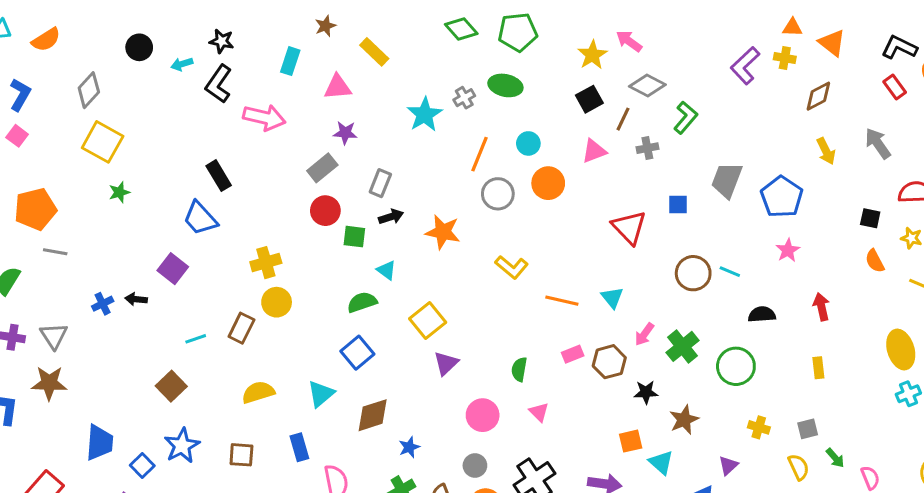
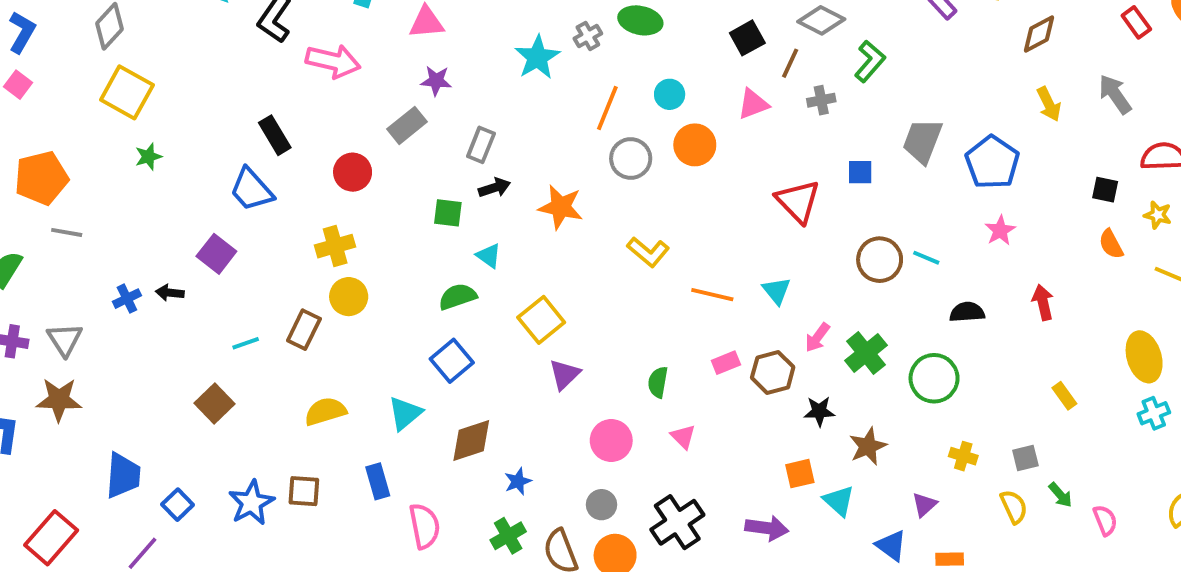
red circle: (325, 211) -> (353, 172), moved
yellow rectangle: (818, 368) -> (1064, 396), moved, turned -30
blue star: (182, 446) -> (251, 503), moved

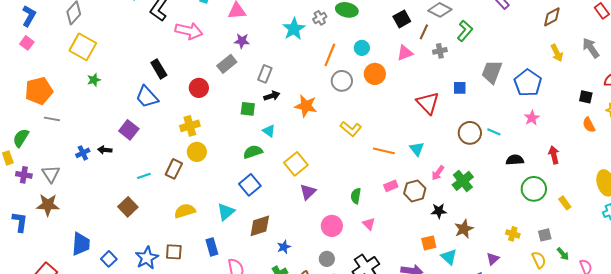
green circle: (934, 378) -> (534, 189), moved

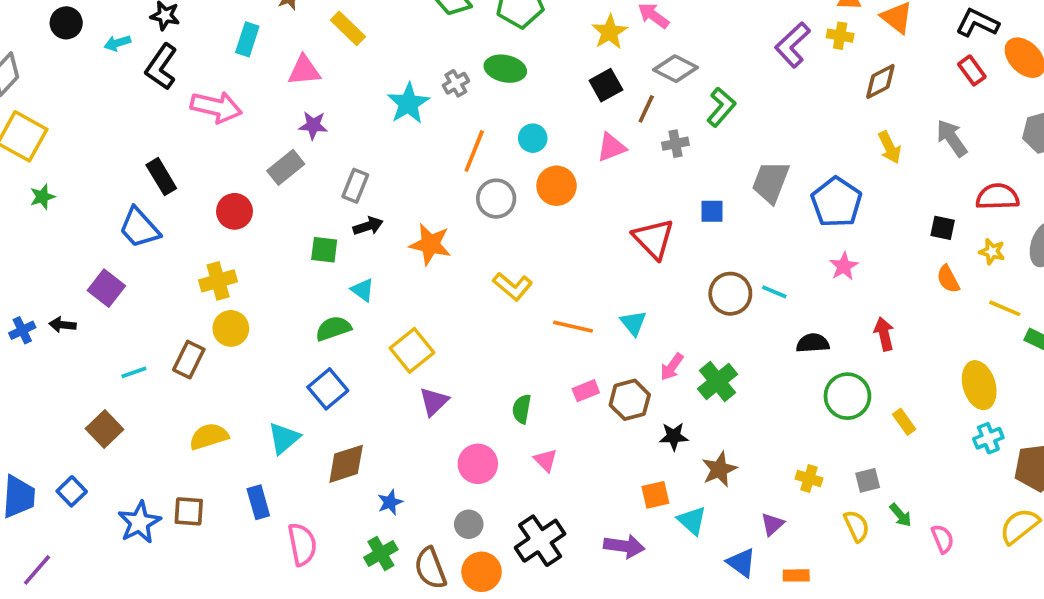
blue square: (109, 259) -> (72, 491), moved

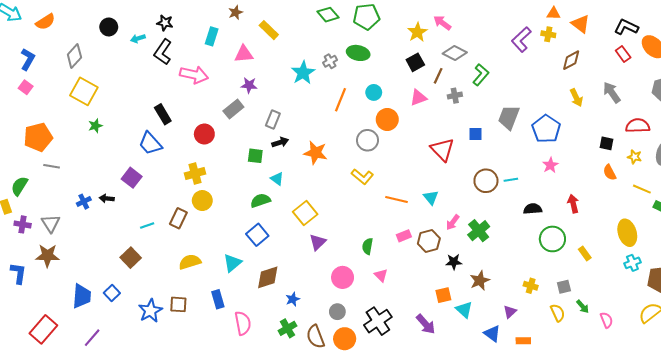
gray circle: (496, 199) -> (367, 140), moved
cyan line: (774, 292) -> (511, 180), turned -32
purple arrow: (624, 546) -> (426, 324), turned 40

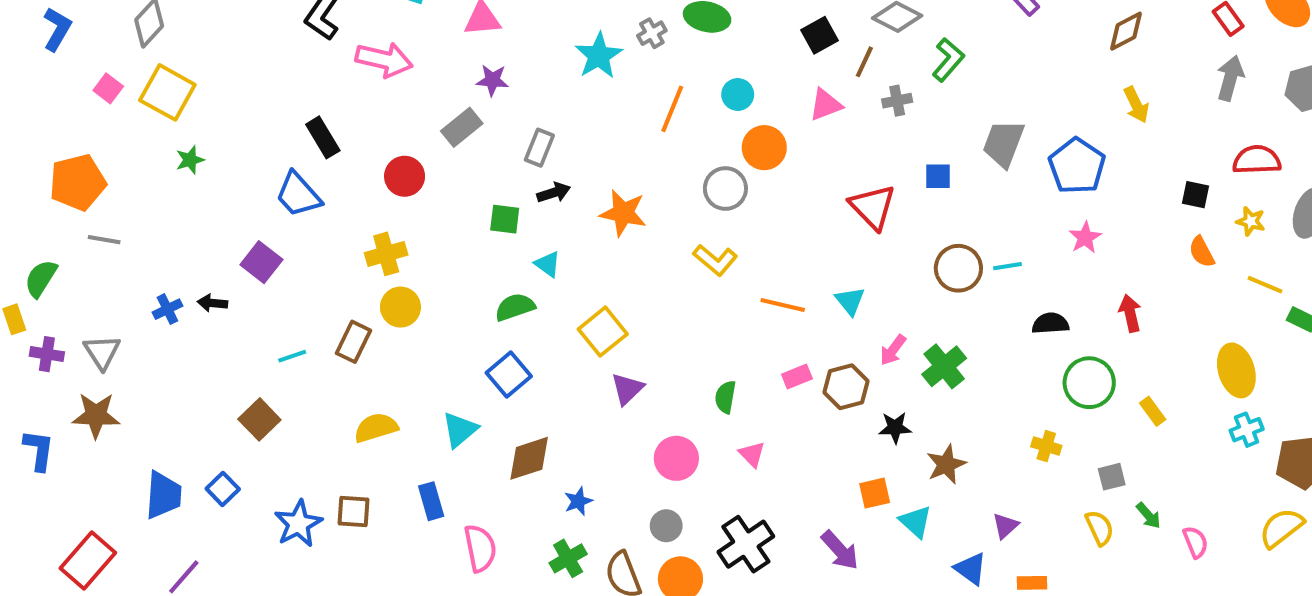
pink square: (26, 87) -> (108, 88), moved
gray arrow: (612, 92) -> (1230, 78), moved, turned 50
yellow cross: (531, 286) -> (1046, 446), moved

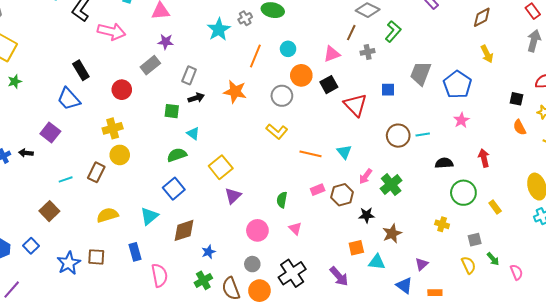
black square: (819, 35) -> (329, 85), moved
orange star: (623, 213) -> (235, 92), moved
cyan triangle: (916, 522) -> (377, 262), turned -36

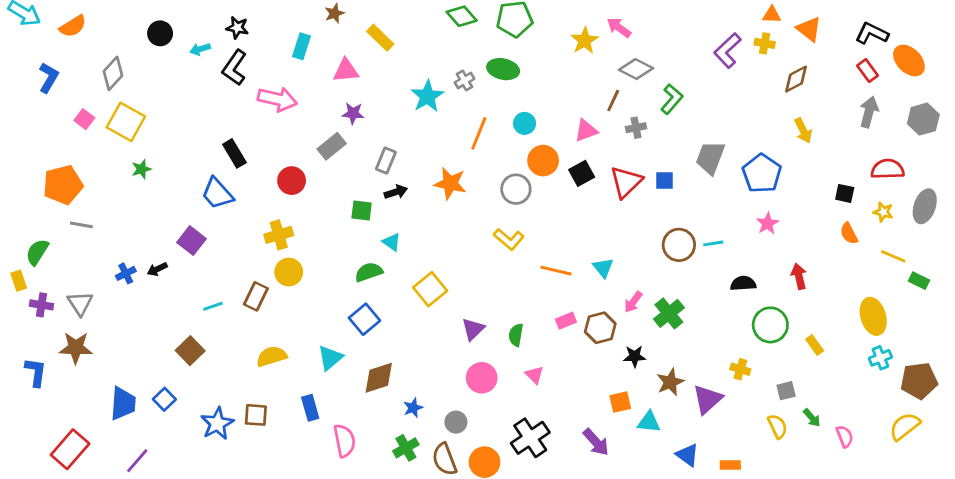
red triangle: (355, 105) -> (626, 182), moved, turned 30
black arrow: (26, 153) -> (157, 269), turned -32
purple triangle: (233, 196) -> (473, 329), moved
gray circle: (252, 264) -> (456, 422), moved
purple triangle: (422, 264) -> (707, 399), moved, size x1.6

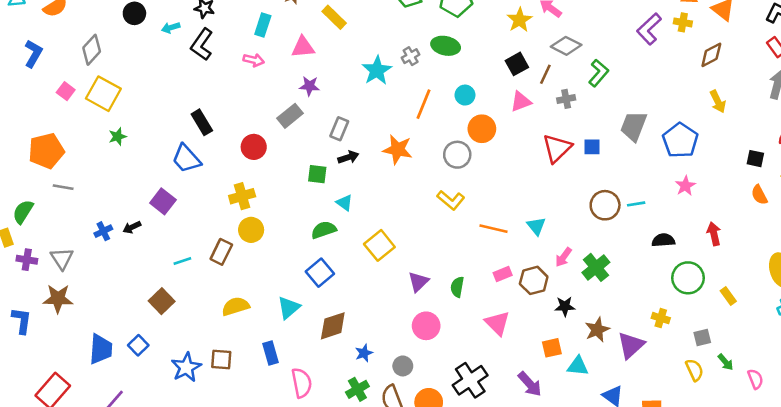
pink arrow: (277, 99) -> (254, 60), moved, size x0.6
black square: (582, 173) -> (517, 64), moved
pink triangle: (535, 375) -> (497, 323), moved, size x1.5

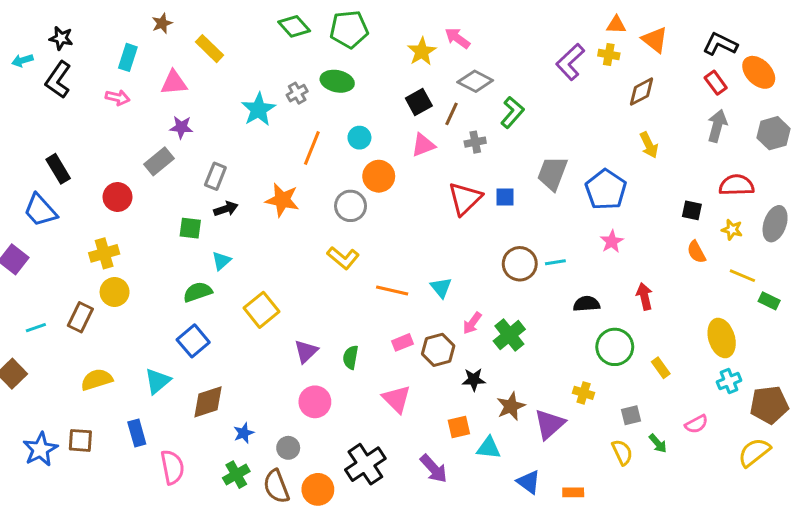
cyan triangle: (344, 203) -> (221, 261), turned 42
pink semicircle: (755, 379) -> (696, 424), moved, turned 84

